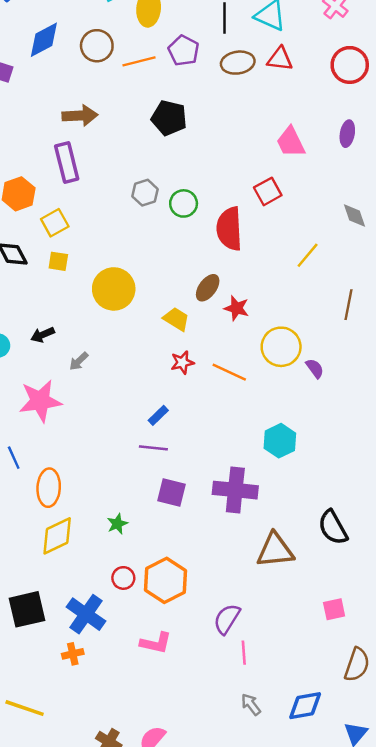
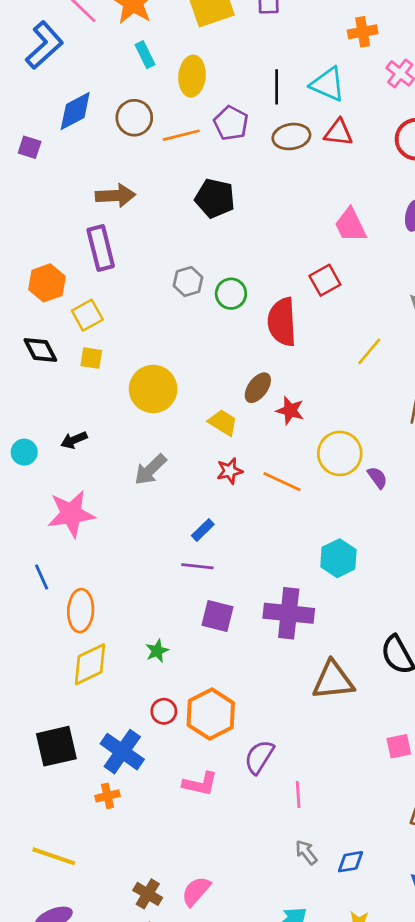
gray arrow: (79, 361) -> (150, 470), moved, size x1.5
purple semicircle: (227, 619) -> (259, 757), moved
blue diamond: (305, 706) -> (350, 862), moved, size x0.7

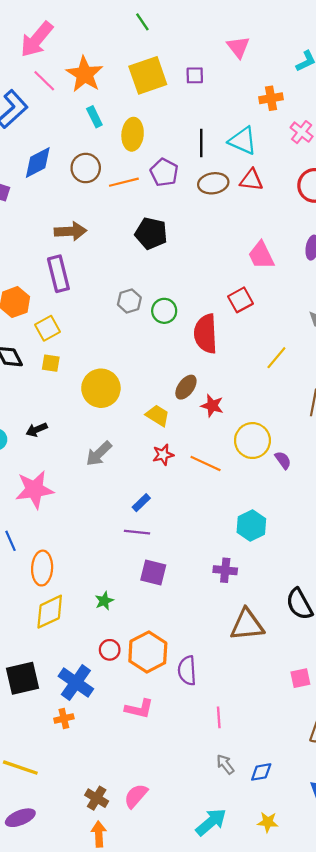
purple cross: (289, 613) -> (225, 570), moved, size x0.6
purple semicircle: (259, 757) -> (187, 671), moved, turned -36

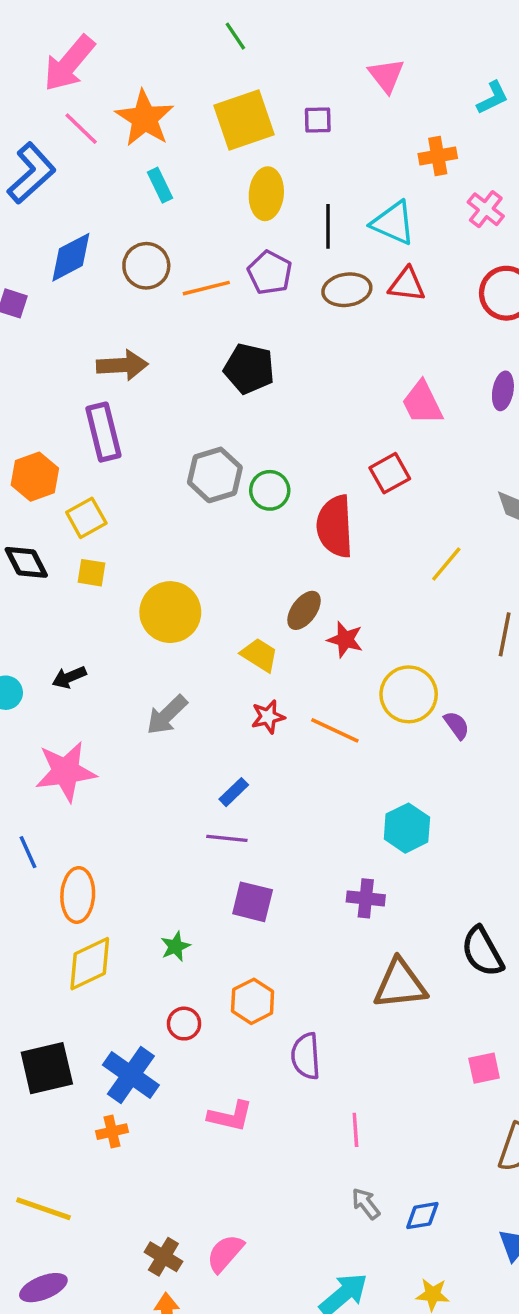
yellow ellipse: (133, 134) -> (266, 194), moved
gray hexagon: (129, 301) -> (215, 475), size x1.4
orange hexagon: (148, 652) -> (253, 1001), moved, size x0.7

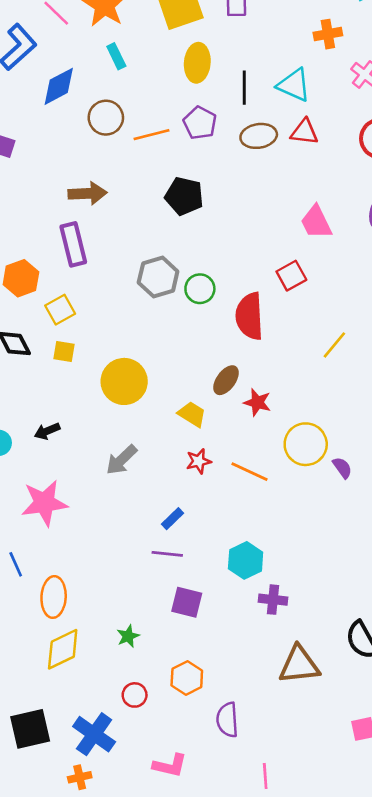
blue diamond: (71, 257) -> (59, 86), moved
cyan hexagon: (407, 828) -> (246, 560), moved

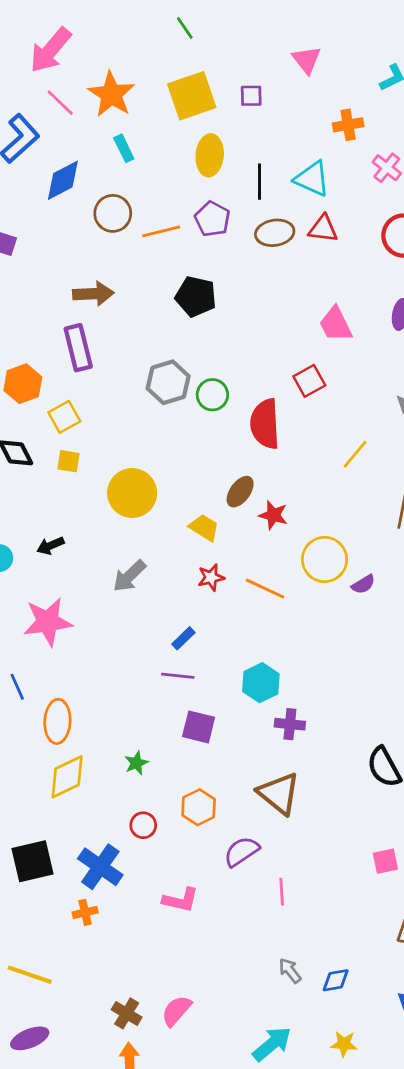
purple semicircle: (342, 468) -> (363, 584), turned 95
brown triangle: (299, 665) -> (279, 793), moved, turned 45
purple semicircle: (227, 720) -> (241, 852), turned 60
pink line: (265, 776) -> (282, 892), moved

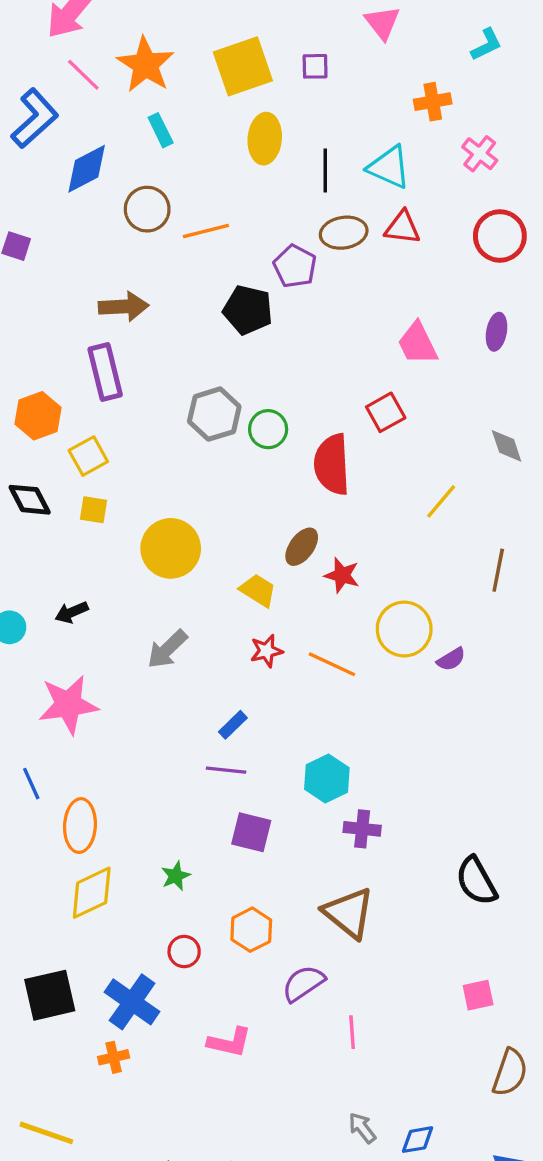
purple pentagon: (212, 219) -> (295, 266), moved

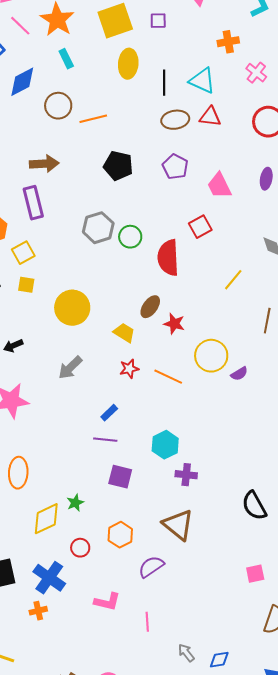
purple pentagon: (295, 266) -> (175, 167), moved
yellow diamond: (92, 893) -> (46, 519), moved
pink line: (352, 1032) -> (147, 622), moved

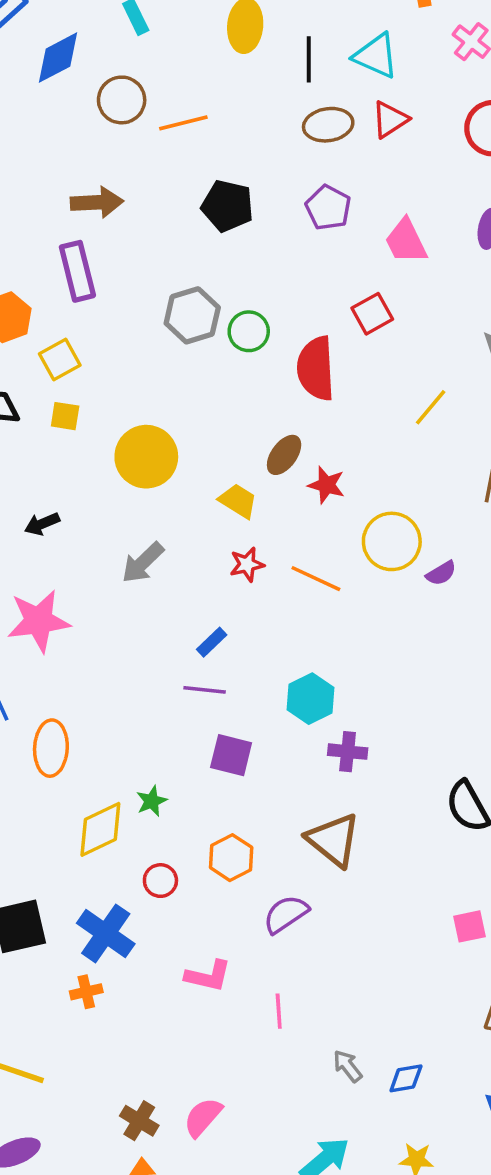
red triangle: (210, 117) -> (390, 119), turned -40

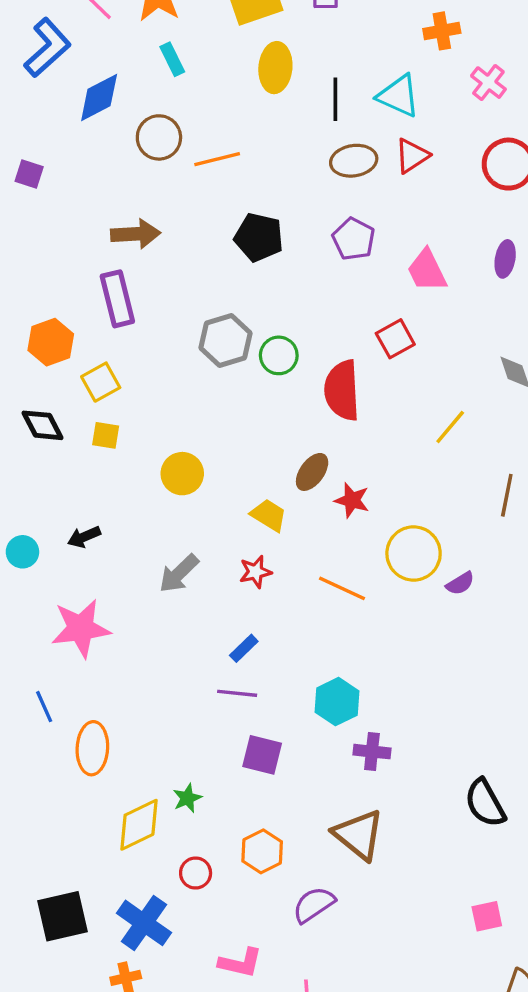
yellow circle: (146, 457) -> (182, 474), size x0.7
red star: (247, 564) -> (255, 572), moved

